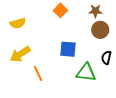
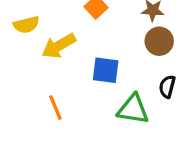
yellow arrow: (20, 54) -> (59, 46), moved

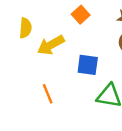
yellow semicircle: (26, 25) -> (25, 28), turned -72

